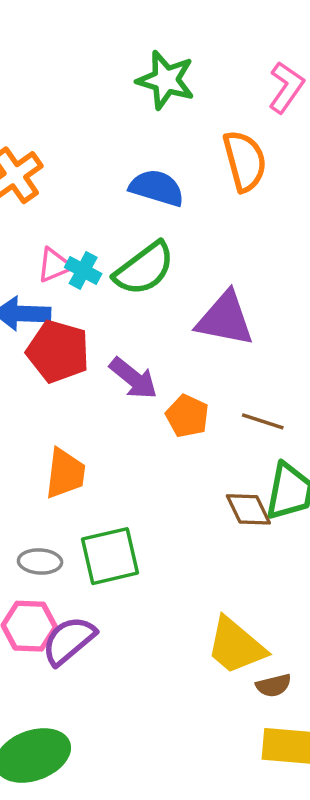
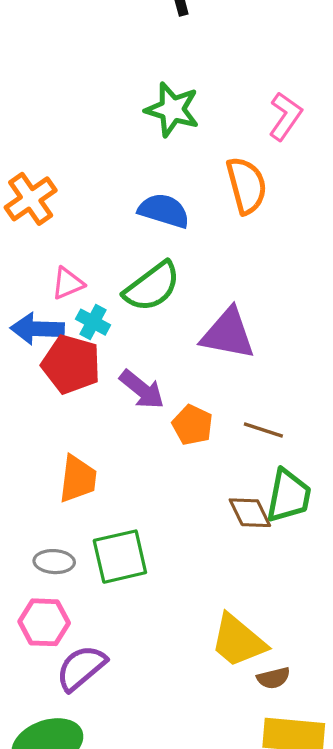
cyan cross: (83, 270) -> (93, 322), moved
purple semicircle: (69, 641) -> (81, 668), moved

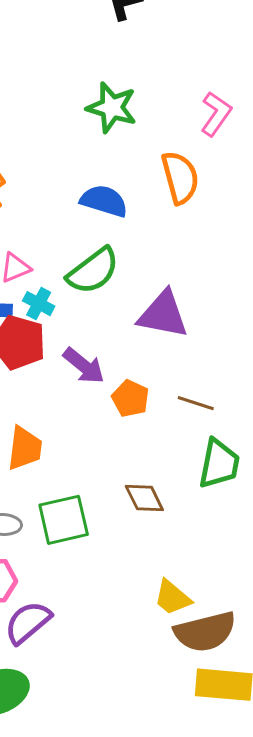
brown diamond: (250, 513) -> (144, 498), moved
yellow trapezoid: (238, 641) -> (172, 598), size x0.7
brown semicircle: (273, 678) -> (205, 632), size x2.0

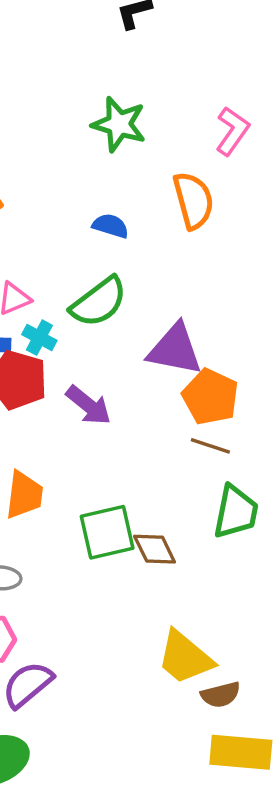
blue semicircle: (104, 201) -> (111, 226), size x0.7
orange pentagon: (130, 398) -> (210, 397), moved, size x1.4
green square: (64, 520) -> (107, 532), moved
yellow trapezoid: (172, 598) -> (185, 657), size x1.4
brown semicircle: (205, 632) -> (221, 695), size x0.6

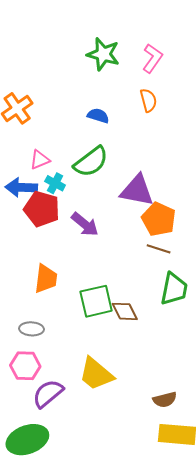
pink L-shape: (232, 131) -> (152, 58), moved
orange semicircle: (193, 200) -> (148, 100), size x0.7
yellow trapezoid: (185, 657) -> (96, 374), moved

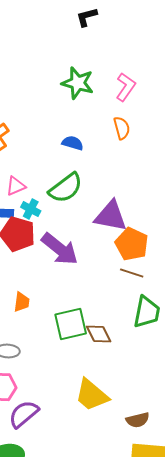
purple arrow: (85, 224) -> (60, 249), size x1.4
orange trapezoid: (46, 279) -> (22, 302), size x0.7
yellow trapezoid: (96, 374) -> (92, 395), moved

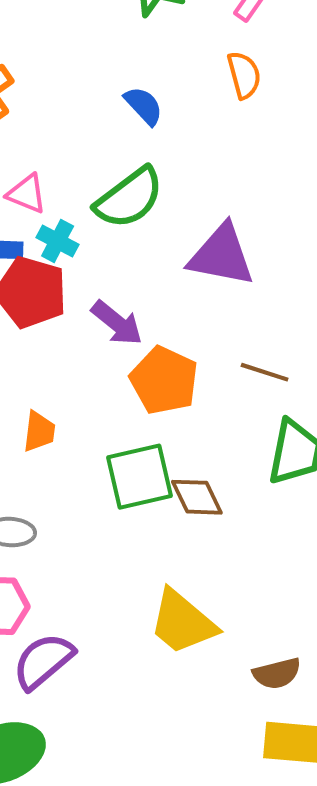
blue semicircle: (73, 143) -> (144, 106), turned 30
pink triangle: (16, 186) -> (27, 194), turned 45
orange pentagon: (132, 244) -> (164, 380), moved
purple arrow: (60, 249) -> (117, 323), size x0.7

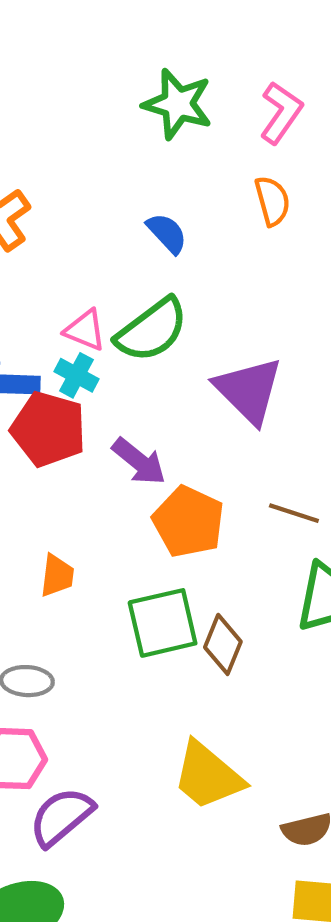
pink triangle: (27, 194) -> (85, 330), moved
purple triangle: (221, 255) -> (249, 390), turned 34
brown diamond: (197, 497) -> (223, 644), turned 48

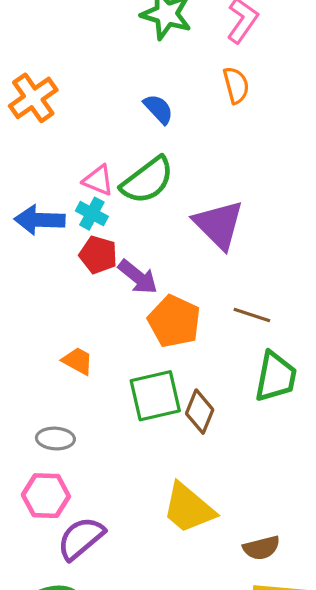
red pentagon: (48, 429) -> (98, 255), moved, size x0.7
orange trapezoid: (57, 576) -> (78, 361), turned -68

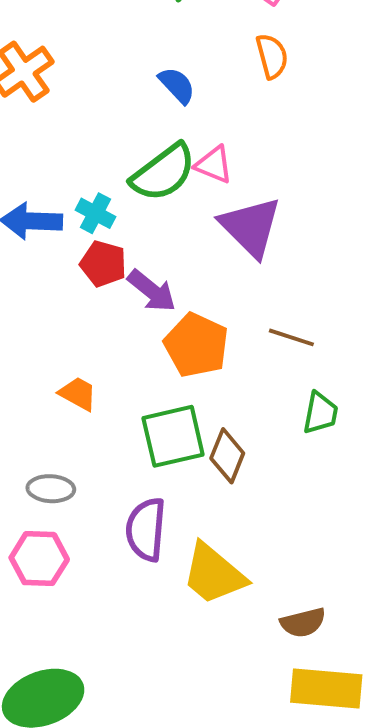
pink triangle: (98, 180) -> (214, 165), moved
green trapezoid: (276, 377) -> (320, 413), size x0.7
purple semicircle: (81, 538) -> (146, 529), moved, turned -45

